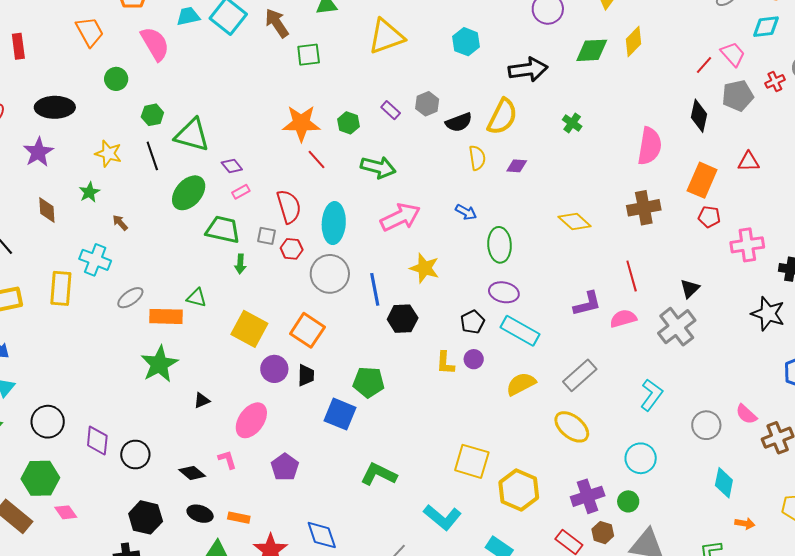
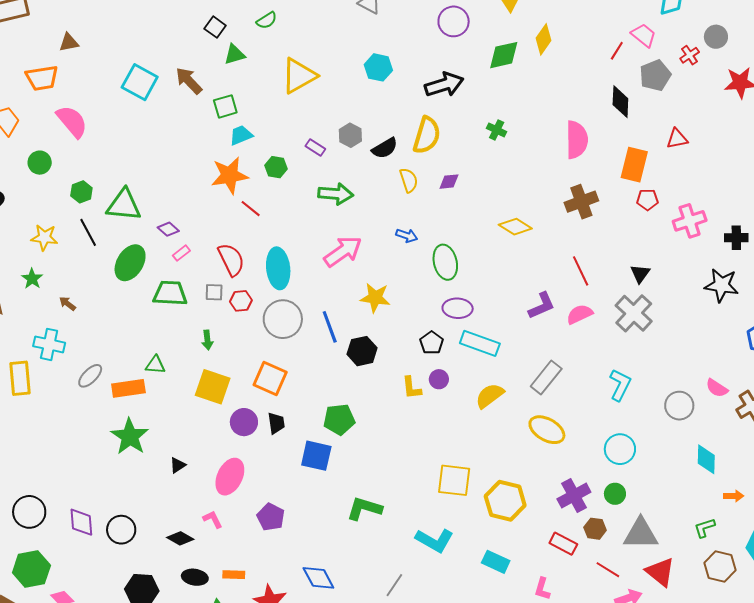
cyan trapezoid: (188, 16) -> (241, 135), moved
green arrow: (378, 167) -> (336, 194), moved
green arrow: (240, 264) -> (207, 340), moved

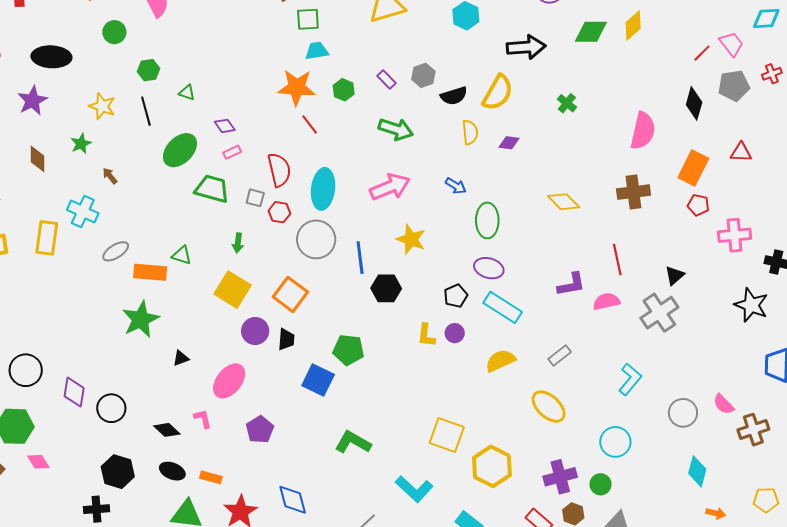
green triangle: (124, 205) -> (187, 93), size x0.5
gray rectangle: (546, 378) -> (560, 356), size x0.7

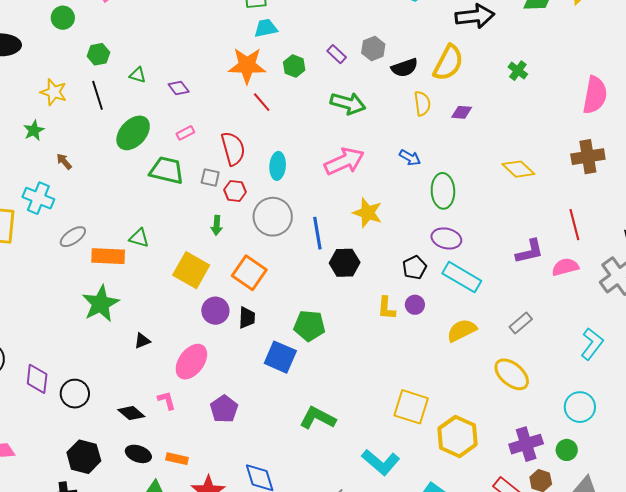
purple diamond: (225, 126) -> (179, 88), moved
cyan ellipse: (323, 189) -> (278, 166), size x0.7
green arrow: (238, 243) -> (217, 225), moved

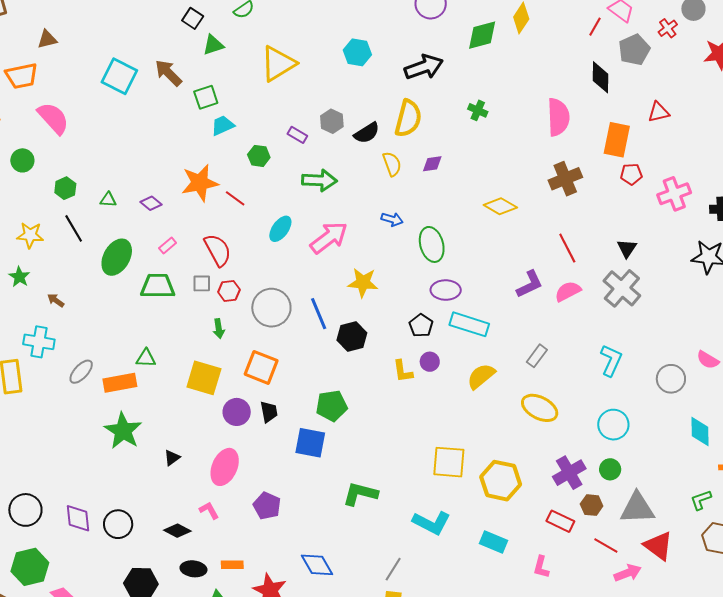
orange star: (247, 66) -> (200, 183), moved
cyan ellipse: (278, 166) -> (280, 229), moved, turned 44

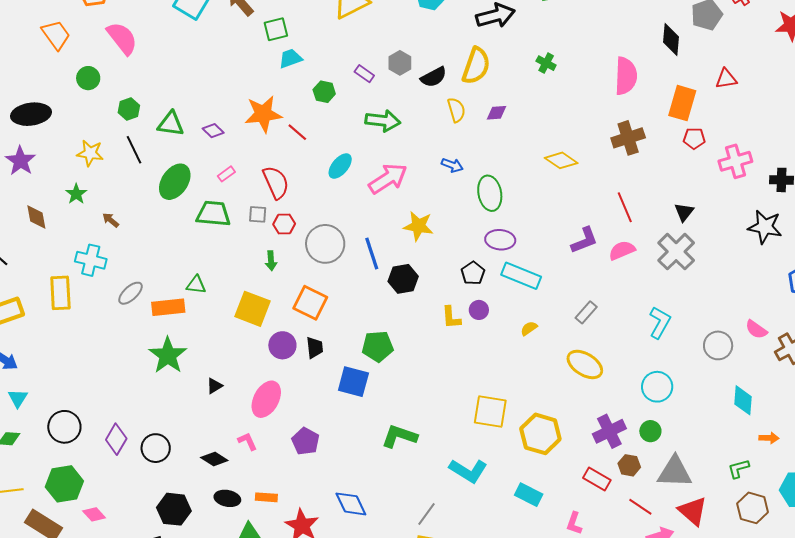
green triangle: (108, 200) -> (171, 124), size x1.6
yellow semicircle: (481, 376) -> (529, 328), size x0.6
purple diamond: (78, 518) -> (116, 439), turned 32

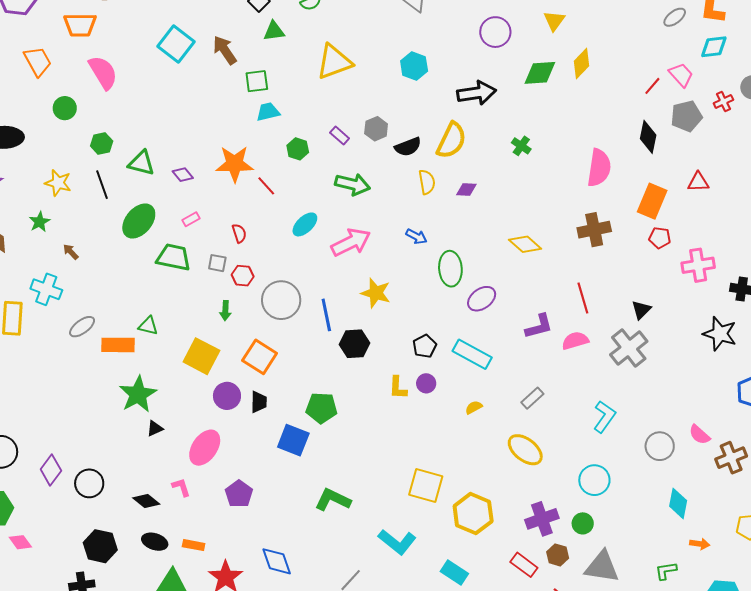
red semicircle: (276, 182) -> (239, 233), size x0.6
purple ellipse: (500, 240) -> (482, 299), moved, turned -48
green star: (168, 355) -> (138, 394), moved

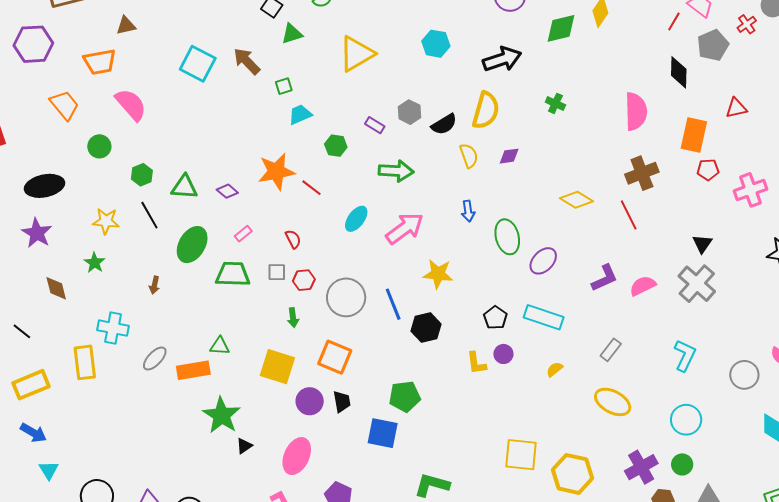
green square: (257, 81) -> (284, 86), size x0.7
blue arrow: (416, 236) -> (468, 211), turned 65
brown arrow: (71, 252) -> (154, 285), moved, turned -114
red line: (583, 298) -> (629, 215), moved

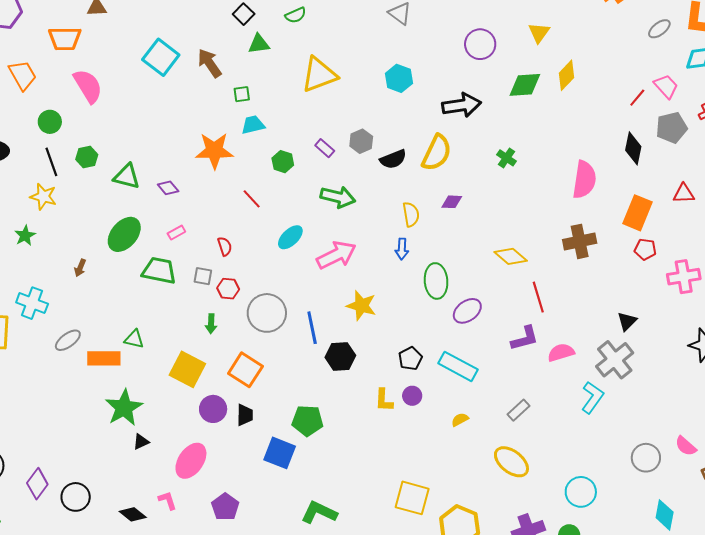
yellow semicircle: (469, 156) -> (411, 214), moved
orange star: (276, 172) -> (214, 151), moved
black line: (149, 215) -> (51, 162), moved
red line: (629, 215) -> (538, 297), moved
cyan L-shape: (685, 355) -> (592, 397), moved

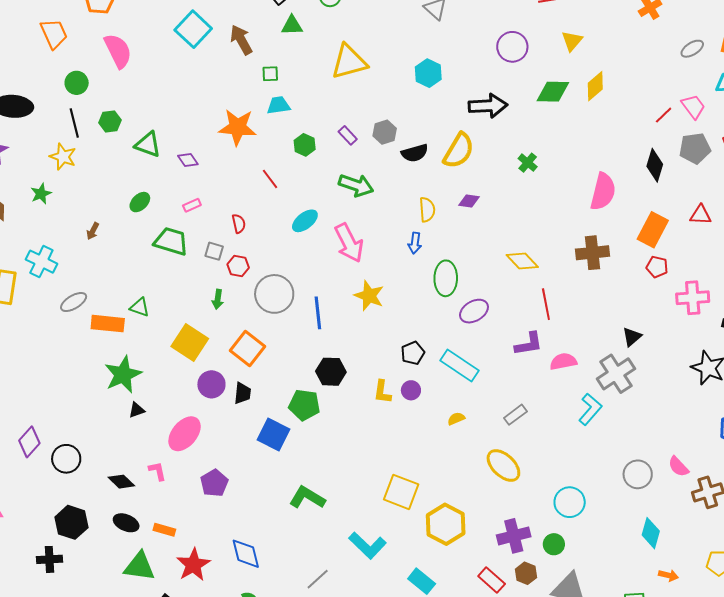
green ellipse: (124, 234) -> (140, 202), size x0.6
pink arrow: (336, 255) -> (349, 243), turned 84
black hexagon: (340, 356) -> (331, 372), moved

